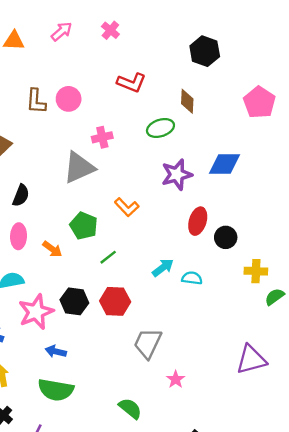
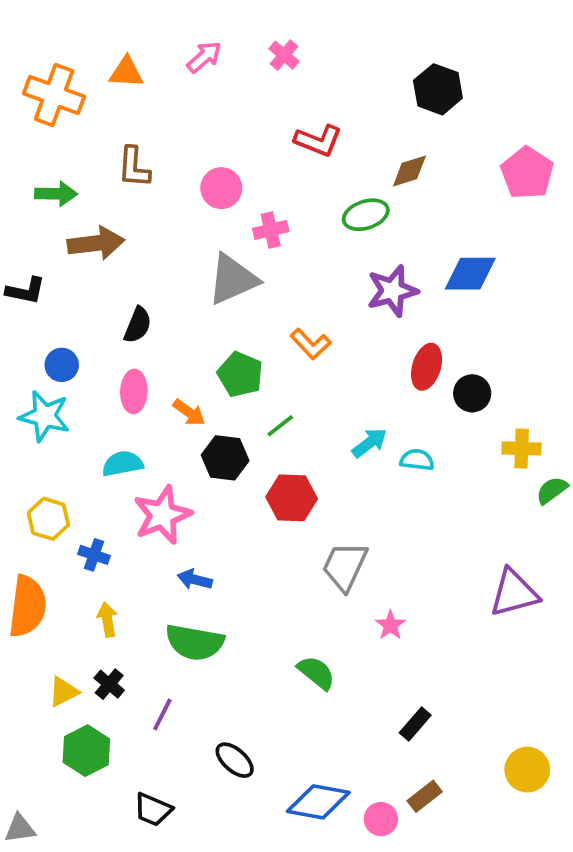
pink circle: (69, 99) -> (221, 188), moved
brown L-shape: (36, 101) -> (134, 167), moved
brown diamond: (187, 101) -> (409, 171), turned 70
black hexagon: (74, 301) -> (225, 458), moved

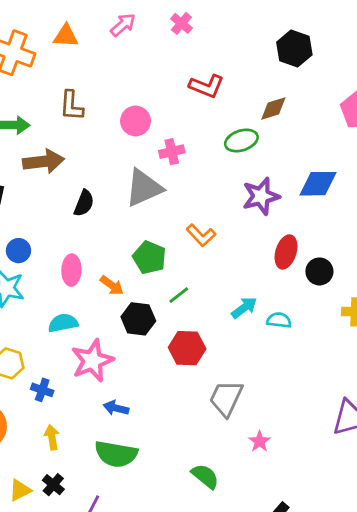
black semicircle: (138, 325) -> (84, 203), moved

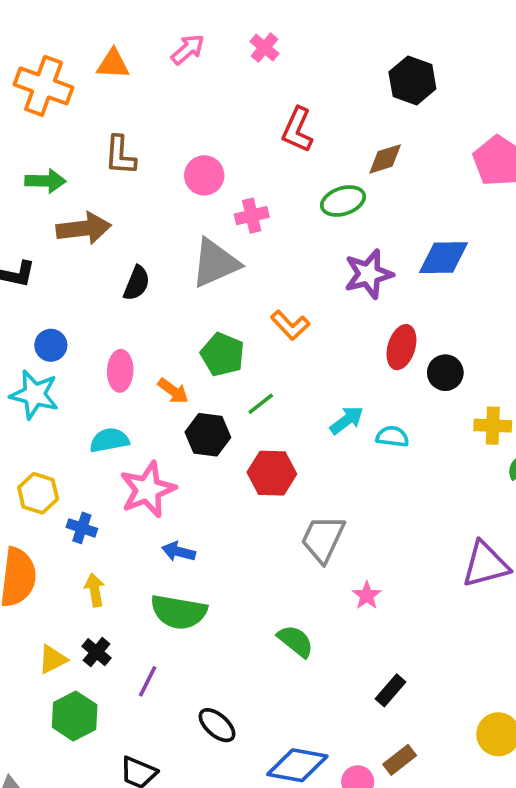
red L-shape: (207, 86) -> (297, 130), turned 92

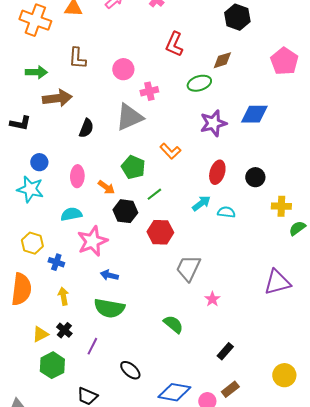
red ellipse: (401, 347) -> (217, 172), moved

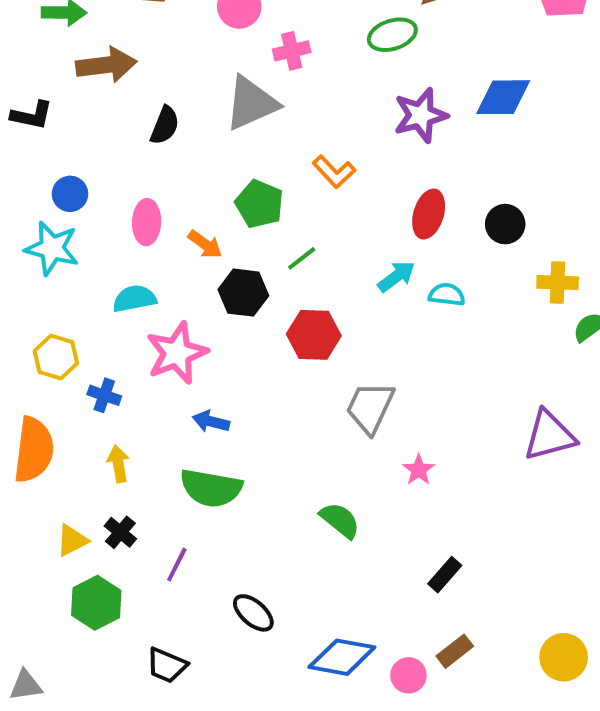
yellow circle: (284, 375) -> (564, 657), moved

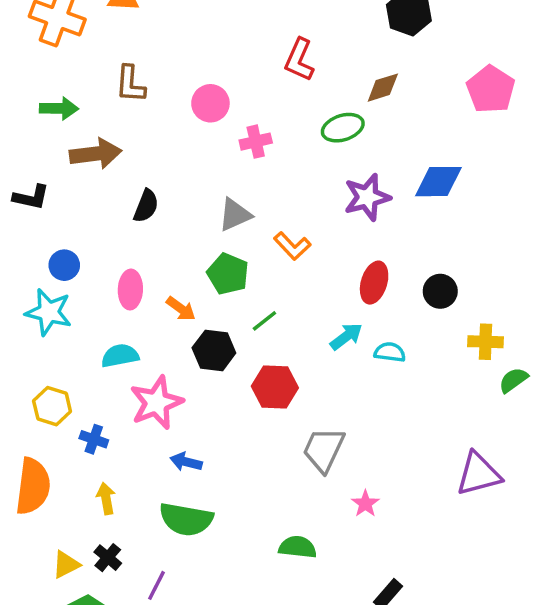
gray triangle: (251, 103) -> (235, 215), moved, size x0.7
green semicircle: (340, 520) -> (297, 547), turned -33

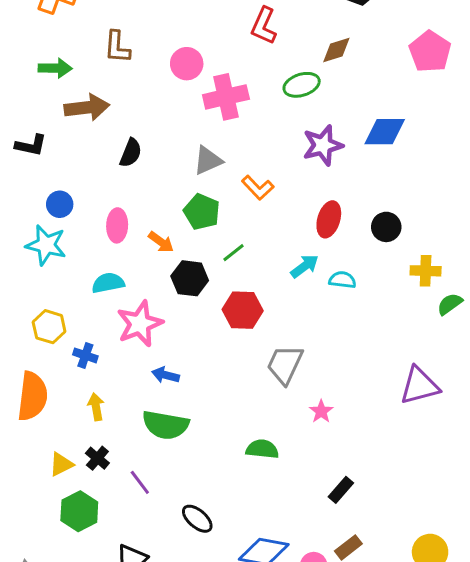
pink cross: (256, 142) -> (226, 97), size x1.6
purple line: (156, 585) -> (140, 482), turned -64

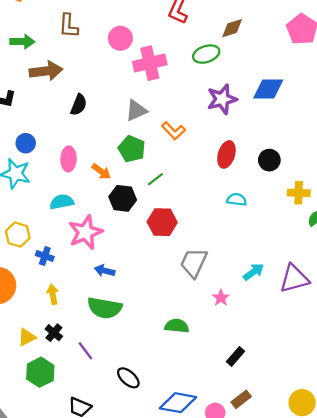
cyan arrow: (305, 266) -> (254, 272), moved

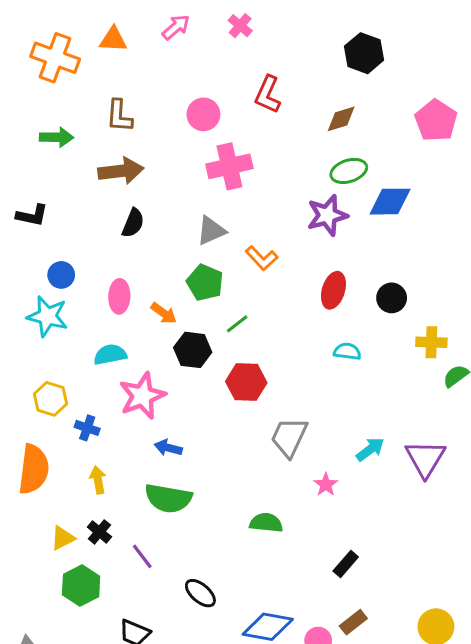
pink circle: (120, 38) -> (203, 114), moved
green ellipse: (206, 54) -> (349, 171), moved
brown arrow: (46, 71) -> (121, 171), moved
purple triangle: (294, 279) -> (425, 459), turned -44

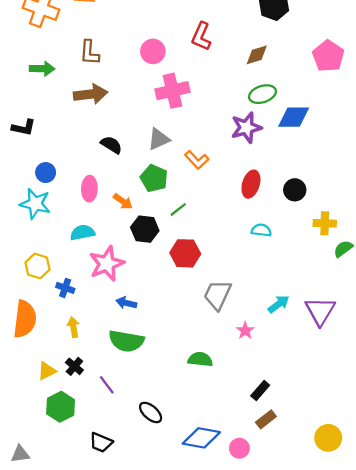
black semicircle: (133, 223) -> (111, 145), moved, turned -80
brown rectangle: (353, 622) -> (266, 419), moved

